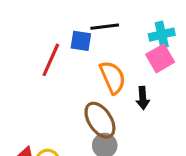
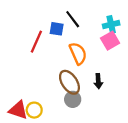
black line: (105, 27) -> (73, 19), turned 60
black arrow: (143, 98) -> (98, 81), moved

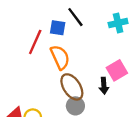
pink square: (110, 41) -> (117, 70), moved
orange semicircle: (78, 53) -> (60, 57), moved

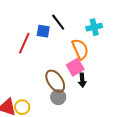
orange semicircle: (60, 57) -> (80, 49), moved
pink square: (117, 70) -> (75, 67), moved

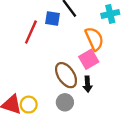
black arrow: (82, 80) -> (88, 84), moved
gray circle: (58, 97) -> (65, 102), moved

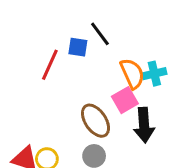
cyan cross: (110, 14) -> (154, 74), moved
black arrow: (88, 84) -> (144, 125), moved, size x1.6

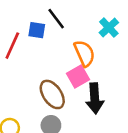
cyan cross: (154, 74) -> (109, 28), moved, turned -30

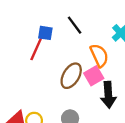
blue square: (37, 30) -> (45, 33), moved
brown ellipse: (52, 94) -> (71, 76), moved, turned 65

